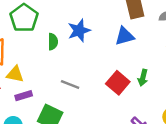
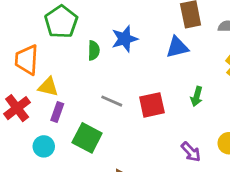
red square: (118, 83) -> (152, 105), moved, turned 35
purple rectangle: (24, 96) -> (57, 112), turned -56

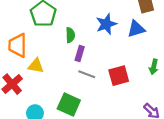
blue star: (125, 39) -> (106, 24), moved
purple rectangle: (57, 112) -> (80, 54), moved

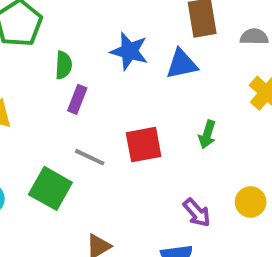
blue star: (106, 24) -> (129, 51), turned 30
gray line: (87, 74) -> (90, 157), moved

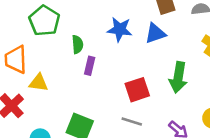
green arrow: (207, 134) -> (178, 77), size x1.6
gray line: (90, 157) -> (132, 122), moved

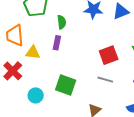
purple rectangle: (90, 66) -> (57, 43), moved

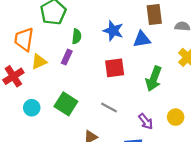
yellow triangle: (33, 53) -> (39, 62), turned -42
red square: (109, 55) -> (115, 68), moved

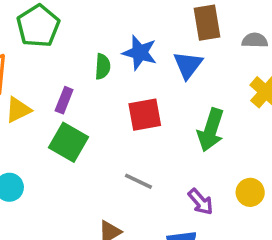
green semicircle: (77, 36) -> (103, 67), moved
blue triangle: (142, 39) -> (188, 65), turned -42
green square: (66, 104) -> (69, 142), moved

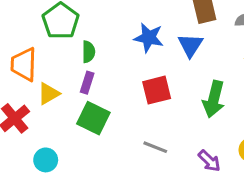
green semicircle: (103, 67) -> (89, 52), moved

